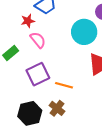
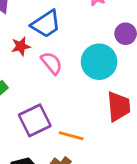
pink semicircle: (38, 40) -> (52, 63), moved

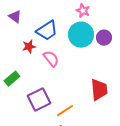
cyan circle: (99, 62) -> (81, 35), moved
orange line: (71, 136) -> (65, 111), turned -48

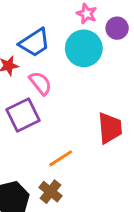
purple circle: (104, 38) -> (117, 28), moved
purple square: (39, 100) -> (23, 115), moved

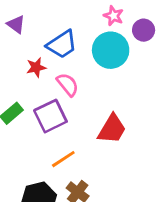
red trapezoid: (110, 128) -> (112, 129), moved, turned 36
orange line: (61, 158) -> (63, 159), moved

